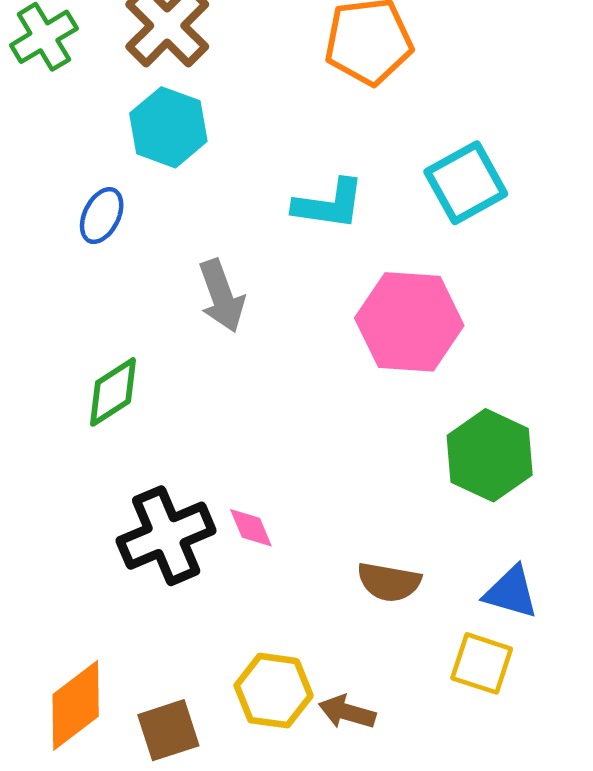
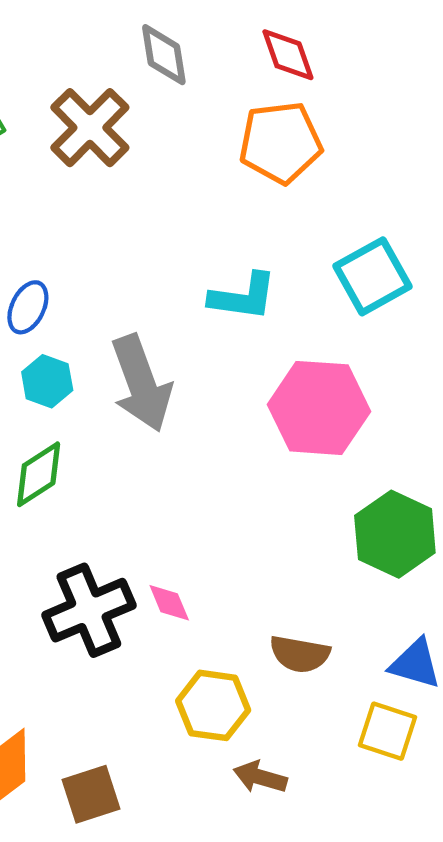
cyan hexagon: (168, 127) -> (47, 381), moved, size x0.7
gray arrow: (222, 296) -> (141, 383), size x1.4
yellow hexagon: (274, 691) -> (213, 705), moved

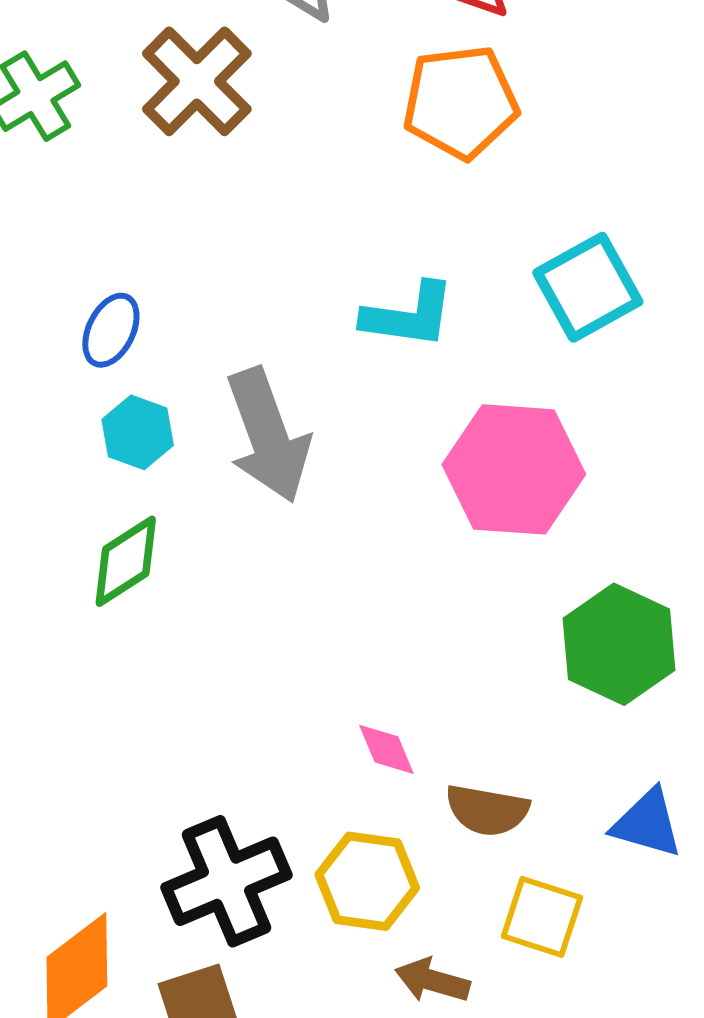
pink diamond: (169, 603) -> (386, 749), moved
black cross: (89, 610) -> (226, 881), moved
yellow square: (387, 731) -> (542, 917), moved

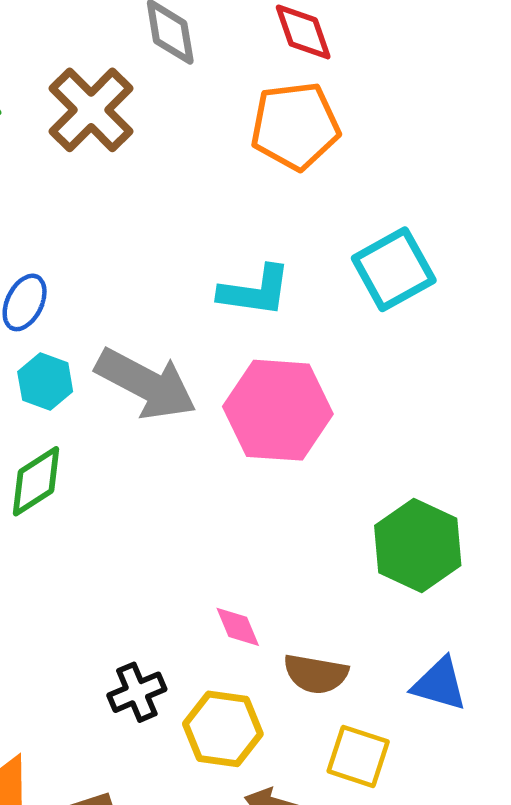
gray arrow: (268, 435) -> (146, 384), turned -42
pink hexagon: (514, 469) -> (278, 410), moved
black cross: (226, 881) -> (137, 692), moved, size x0.6

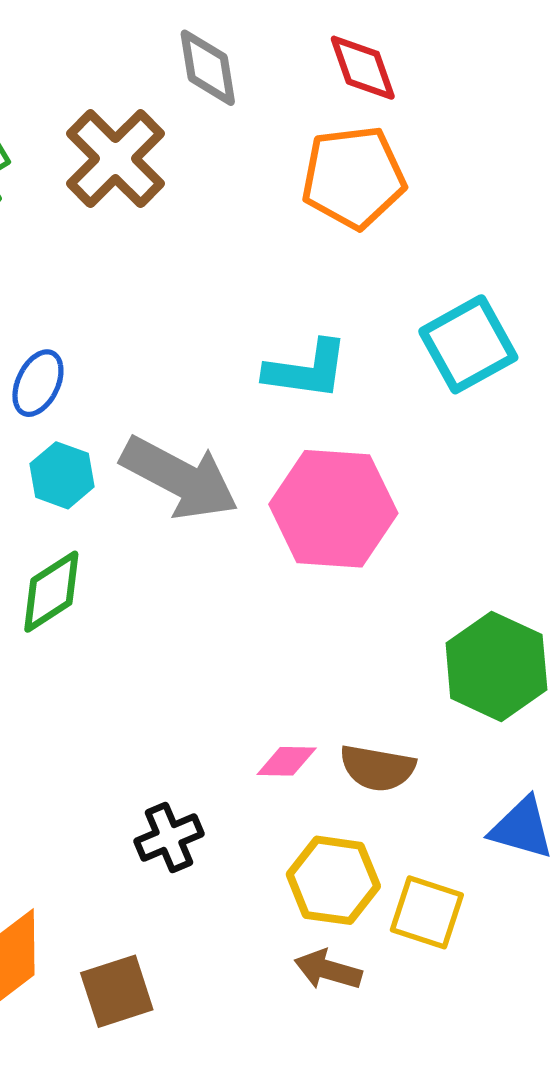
pink diamond: (238, 627) -> (287, 761), turned -66
brown semicircle: (316, 674) -> (377, 768), moved
yellow hexagon: (223, 729) -> (333, 880), moved

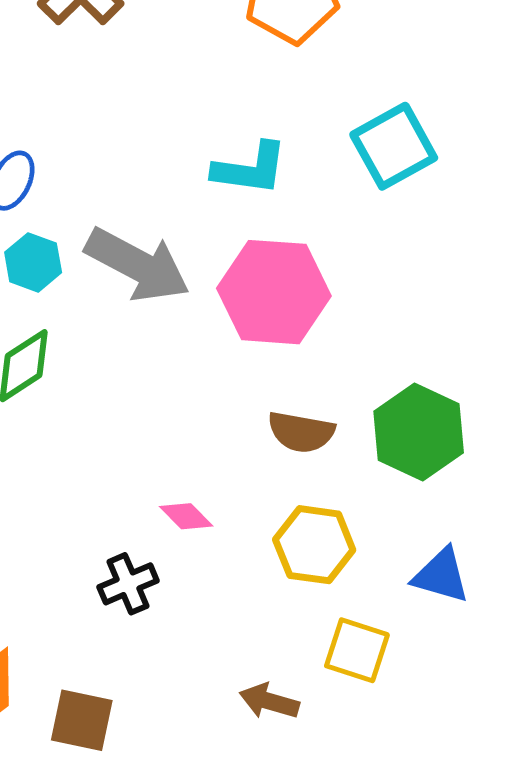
pink diamond: (287, 761) -> (186, 516), moved, turned 44
brown semicircle: (377, 768) -> (301, 432), moved
yellow hexagon: (333, 880) -> (314, 545), moved
brown square: (117, 991) -> (82, 720), turned 30

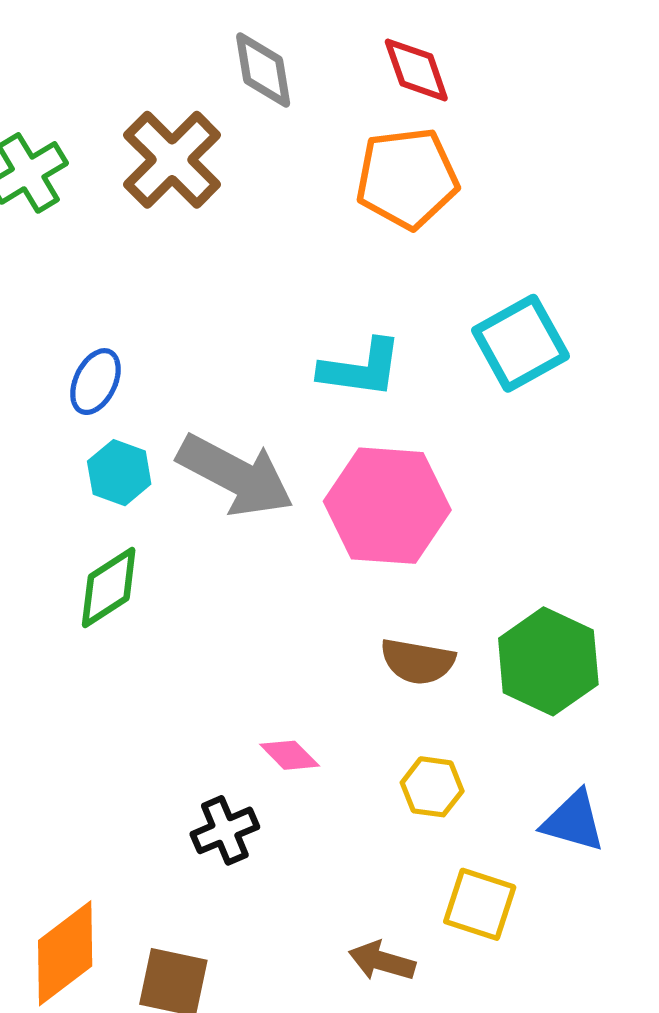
yellow hexagon: (314, 545) -> (432, 787), size x0.7

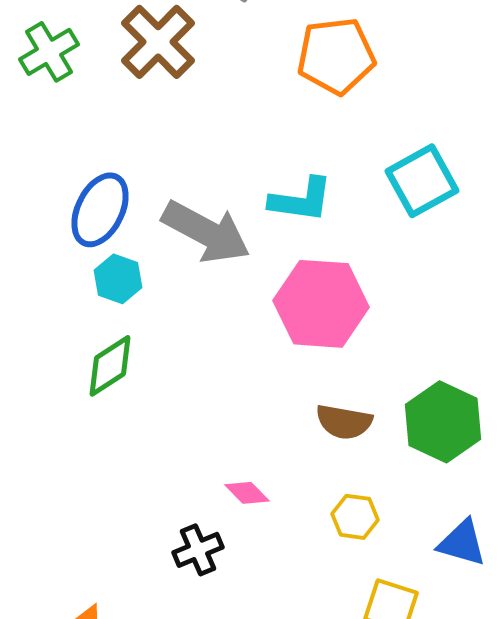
blue ellipse: (95, 382) -> (100, 210), size x1.5
gray arrow: (235, 475) -> (206, 232), moved

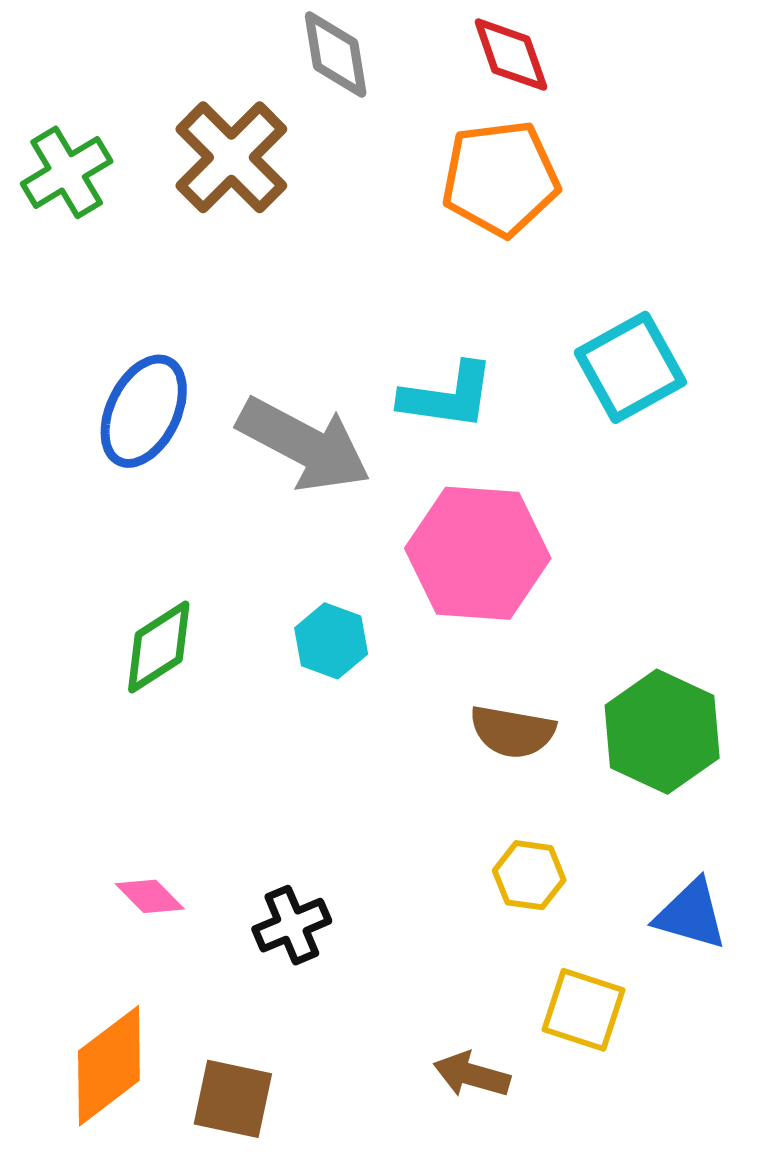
cyan hexagon: (118, 279) -> (331, 641), moved
pink diamond: (247, 493) -> (150, 896), moved

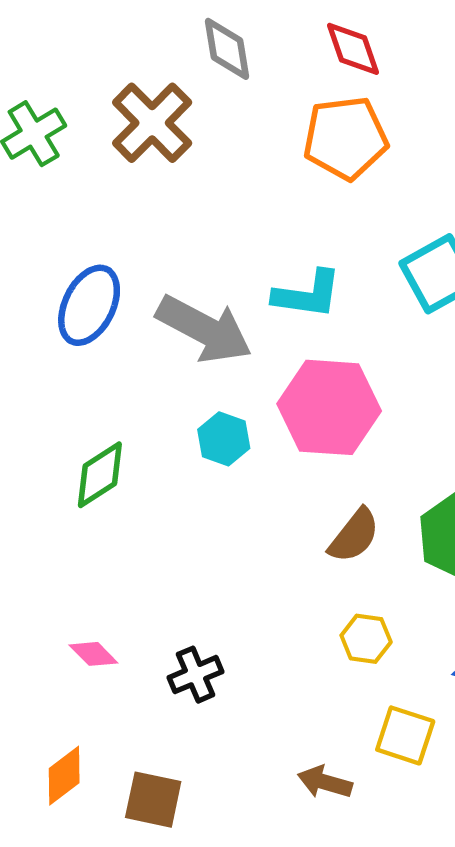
cyan hexagon: (331, 641) -> (224, 439), moved
brown semicircle: (512, 732) -> (354, 536), turned -62
orange diamond: (109, 1066) -> (64, 776), size x0.7

